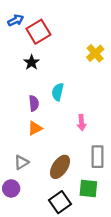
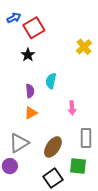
gray triangle: (21, 162) -> (19, 143), size x1.5

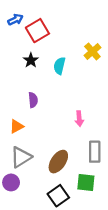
cyan semicircle: (51, 81) -> (59, 66), moved
orange triangle: (31, 113) -> (17, 126), moved

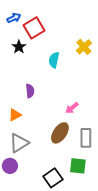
black star: (31, 60) -> (19, 47), moved
pink arrow: (79, 119) -> (72, 108), turned 56
brown ellipse: (58, 162) -> (60, 133), moved

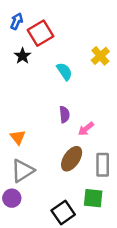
blue arrow: (14, 18) -> (17, 21), turned -40
cyan semicircle: (54, 60) -> (64, 71), turned 133
purple semicircle: (30, 91) -> (64, 114), moved
orange triangle: (15, 115) -> (18, 137), turned -40

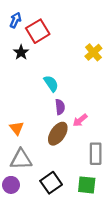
cyan semicircle: (64, 71) -> (51, 84), moved
brown ellipse: (72, 159) -> (58, 134), moved
gray triangle: (23, 171) -> (21, 159), turned 30
black square: (63, 213) -> (51, 183), moved

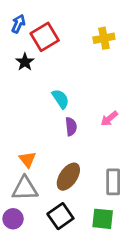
yellow cross: (93, 52) -> (104, 38), moved, turned 30
pink arrow: (80, 120) -> (109, 119), moved
orange triangle: (17, 128) -> (28, 159), moved
brown ellipse: (58, 134) -> (68, 177), moved

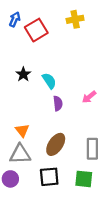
yellow cross: (104, 38) -> (75, 19), moved
black star: (25, 62) -> (23, 74), moved
black square: (60, 216) -> (49, 177), turned 30

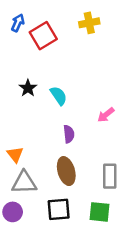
purple semicircle: (58, 103) -> (69, 134), moved
orange triangle: (22, 130) -> (15, 154), moved
brown ellipse: (56, 144) -> (66, 171), turned -50

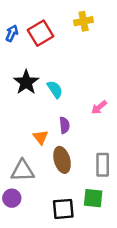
blue arrow: (18, 23) -> (12, 33), moved
black star: (28, 88) -> (26, 82), size x1.5
orange triangle: (15, 154) -> (40, 137), moved
black square: (59, 209) -> (63, 209), moved

